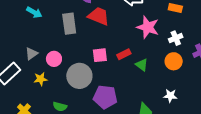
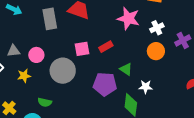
gray triangle: (31, 54) -> (14, 51), turned 32
green triangle: (142, 65) -> (126, 69), moved
white star: (170, 96) -> (146, 87), moved
purple pentagon: (105, 97) -> (105, 84), moved

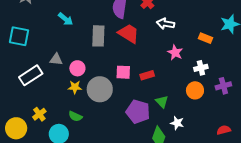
pink star: (128, 18) -> (175, 53), size x0.7
yellow star: (24, 76) -> (75, 87), moved

